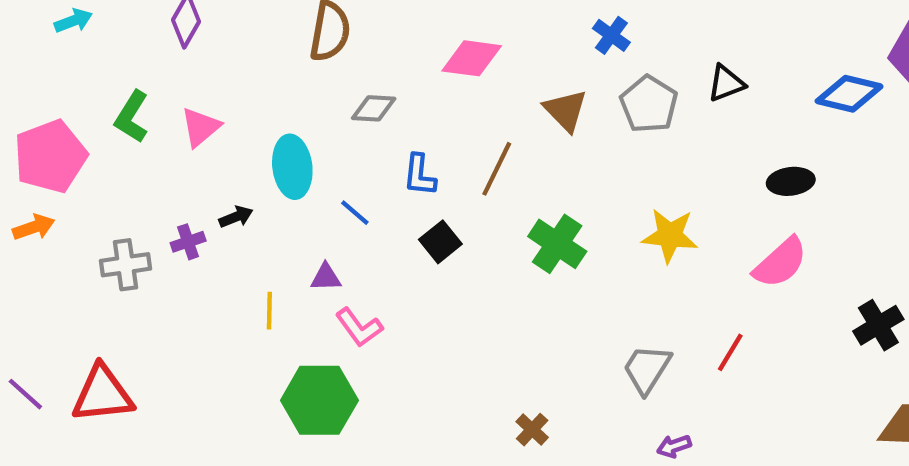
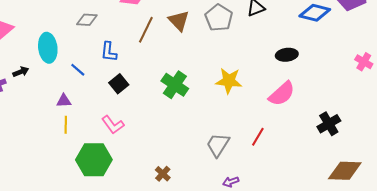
brown line: (497, 169) -> (146, 30), moved
yellow line: (269, 311) -> (66, 125), moved
pink L-shape: (359, 327) -> (113, 125), moved
green hexagon: (319, 400) -> (94, 160), moved

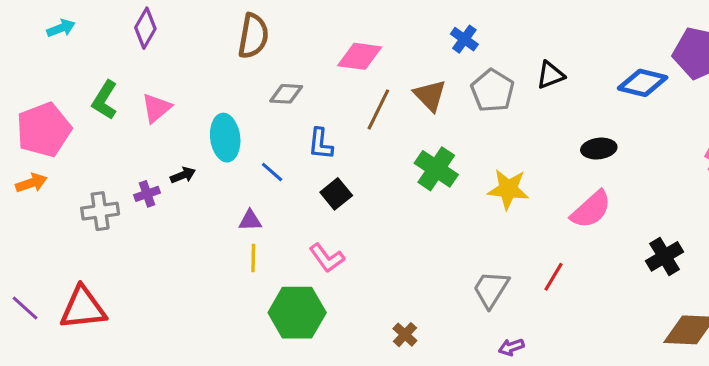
green cross: (175, 85) -> (436, 169), moved

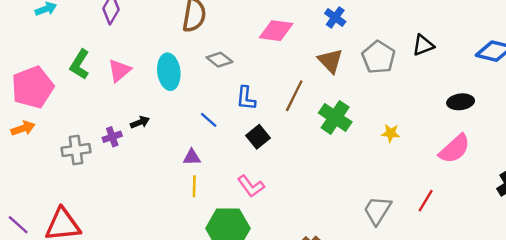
blue cross: (464, 39) -> (335, 17), moved
gray diamond: (286, 94) -> (219, 60), turned 35
brown line: (378, 109) -> (294, 96), moved
cyan ellipse: (225, 138) -> (169, 72), moved
yellow star: (508, 189) -> (391, 133), size x0.6

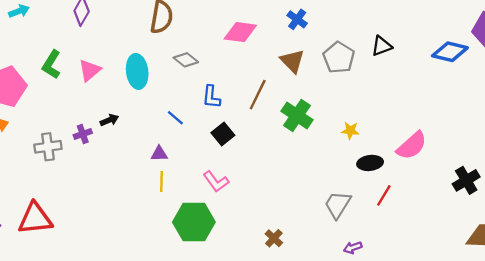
black ellipse: (461, 102) -> (370, 163), moved

